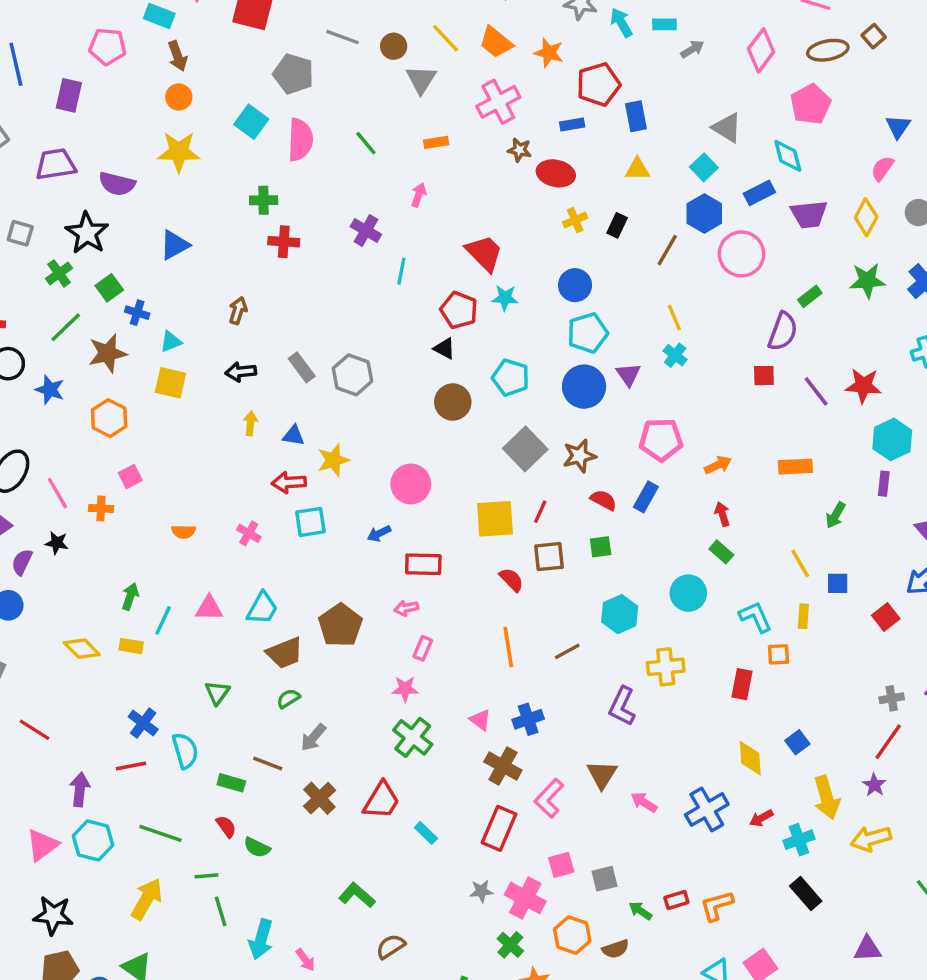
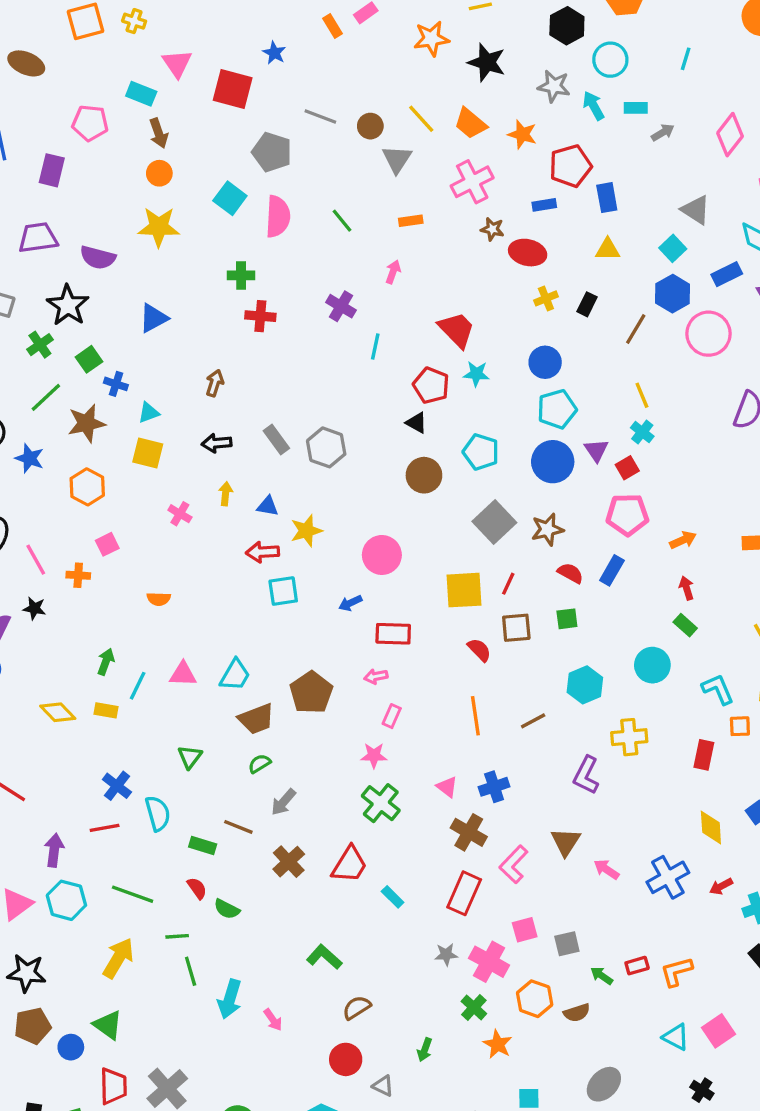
red square: (764, 376) -> (627, 468), moved, turned -30
pink cross: (249, 533) -> (180, 514), moved

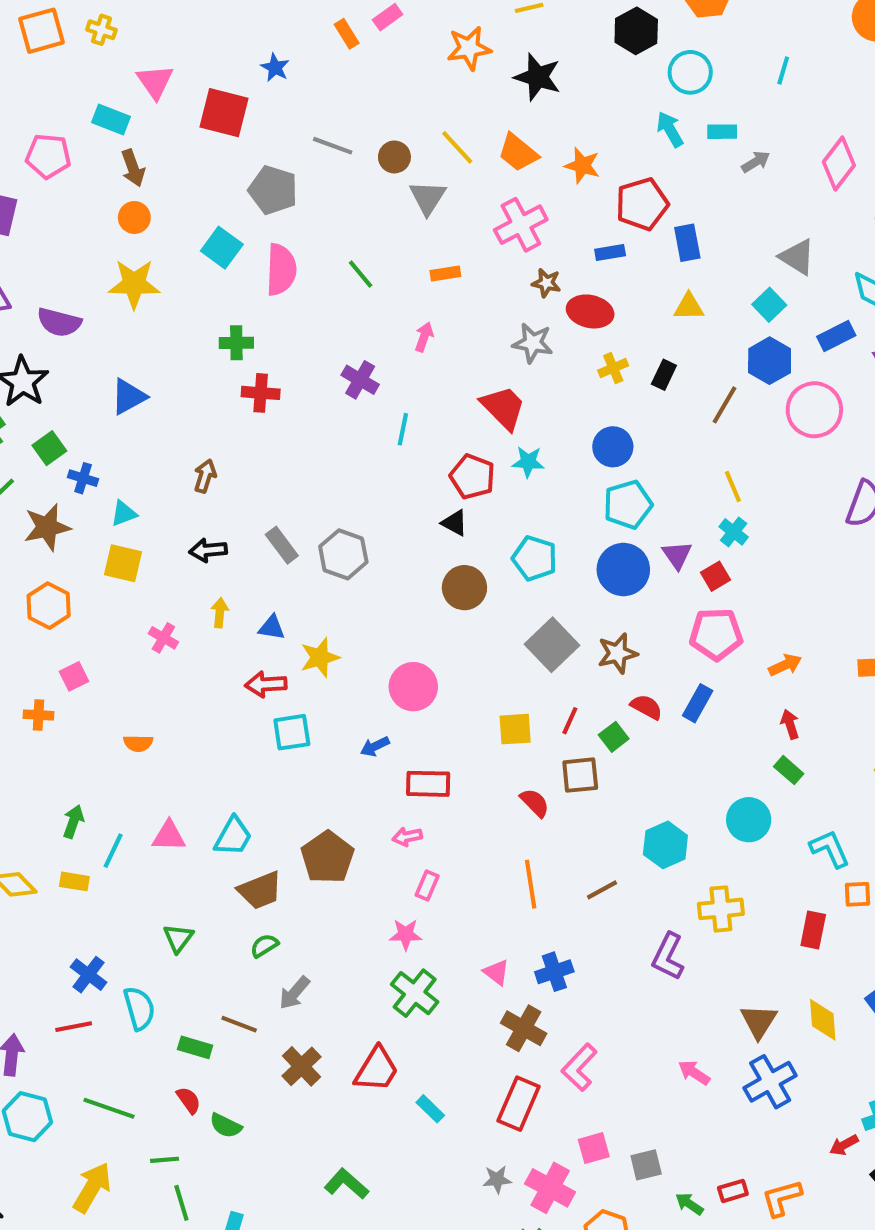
gray star: (554, 86) -> (533, 343), moved
yellow square: (464, 590) -> (515, 729), size x0.7
green square: (567, 619) -> (614, 737), moved, turned -30
brown triangle: (566, 842) -> (759, 1021), moved
red arrow: (721, 886) -> (844, 1145), moved

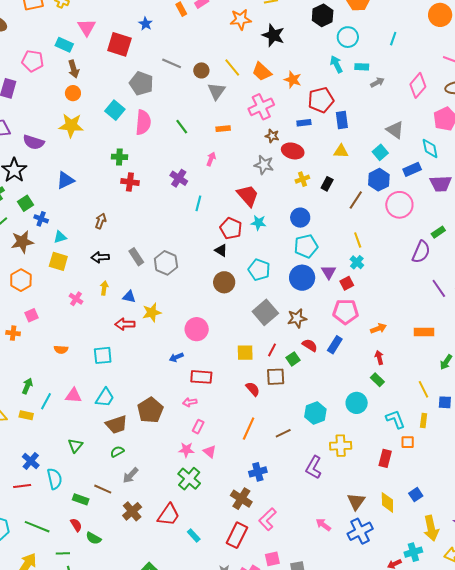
cyan square: (292, 732) -> (103, 355), moved
orange line: (531, 884) -> (249, 429), turned 30
pink triangle: (496, 972) -> (210, 452), moved

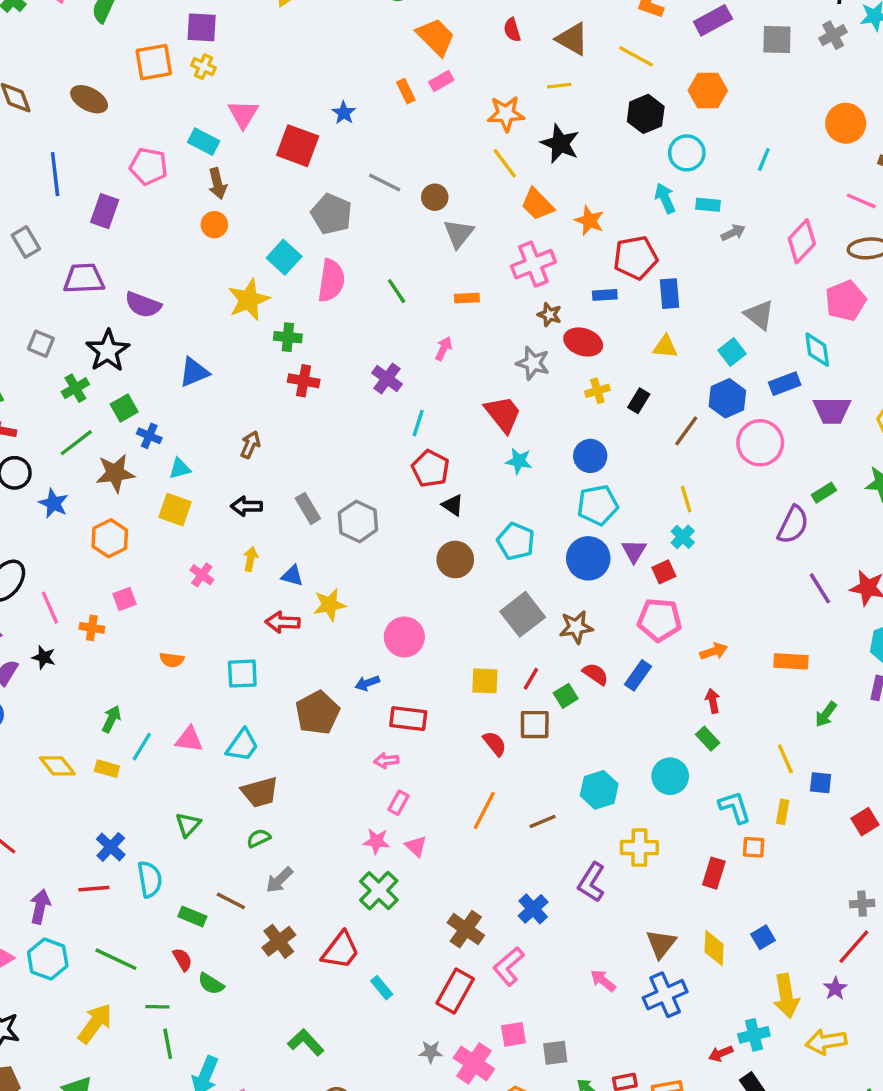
yellow line: (232, 67) -> (505, 163), moved
yellow star: (71, 125) -> (249, 300), moved, turned -30
red pentagon: (231, 228) -> (431, 469), moved
brown pentagon: (150, 410) -> (318, 713), moved
blue cross: (258, 472) -> (533, 909), moved, turned -30

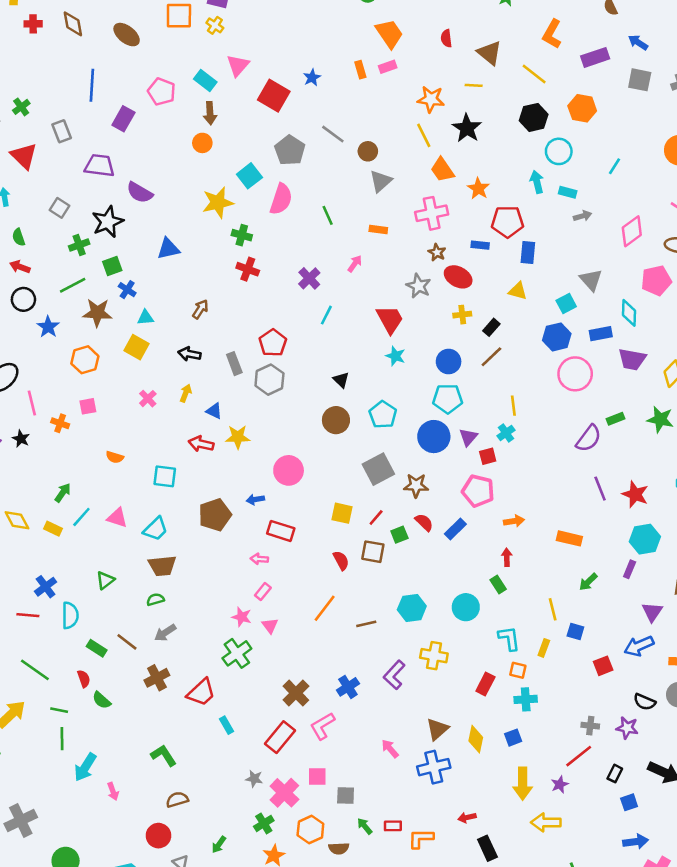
brown line: (686, 431) -> (491, 357), moved
red pentagon: (431, 469) -> (273, 343), moved
cyan cross: (754, 1035) -> (526, 699), moved

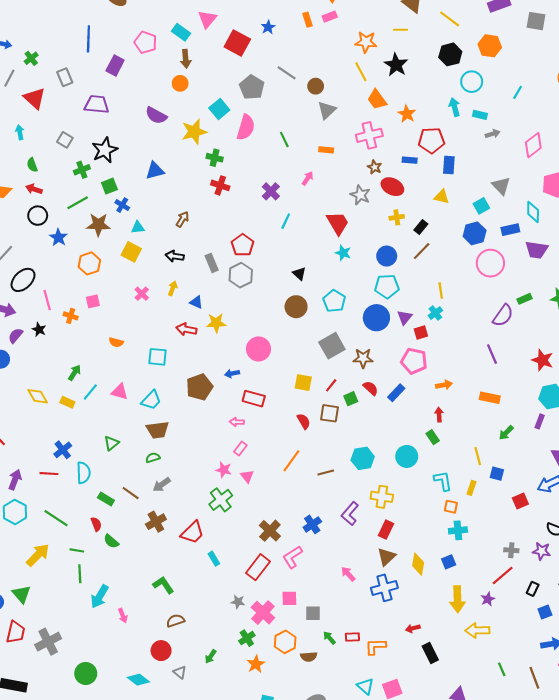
purple semicircle: (140, 193) -> (156, 115), moved
purple line: (600, 489) -> (492, 354), moved
red rectangle: (485, 684) -> (386, 530), moved

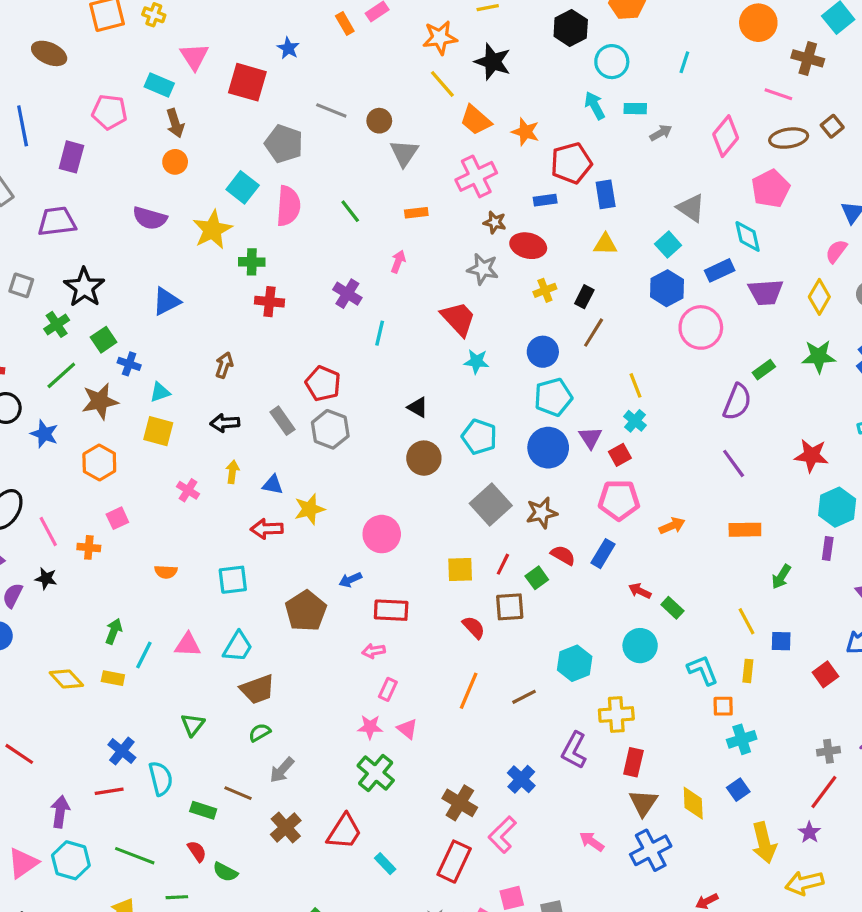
red arrow: (439, 415) -> (640, 591), moved, turned -48

